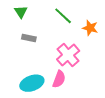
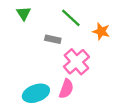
gray rectangle: (29, 38) -> (53, 39), moved

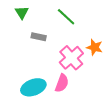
orange star: (101, 31) -> (95, 47), moved
gray rectangle: (53, 39) -> (39, 37), moved

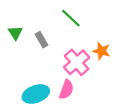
green triangle: (22, 13) -> (15, 33), moved
gray rectangle: (39, 37) -> (41, 40), turned 48

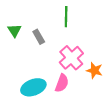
green line: (71, 18) -> (66, 17), turned 48
orange star: (101, 51) -> (95, 70), moved

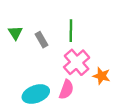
green line: (66, 17) -> (71, 31), moved

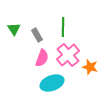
pink semicircle: (66, 89) -> (42, 58), moved
cyan ellipse: (36, 94) -> (52, 83), moved

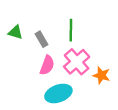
green triangle: (14, 29) -> (15, 32), turned -40

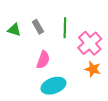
gray rectangle: (41, 39) -> (38, 27), moved
pink cross: (77, 62) -> (90, 43), moved

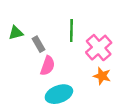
gray rectangle: (38, 27) -> (39, 44), moved
green triangle: (14, 30) -> (16, 33), turned -32

